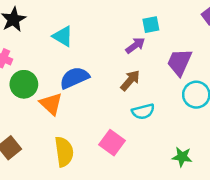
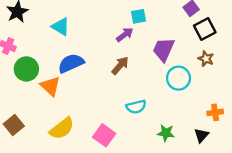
cyan semicircle: (143, 111) -> (136, 107), moved
pink square: (112, 143) -> (104, 135), moved
yellow semicircle: (64, 152) -> (62, 128), turned 60

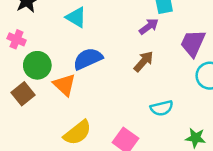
brown square: (14, 125) -> (23, 94), moved

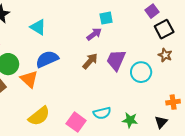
purple trapezoid: (193, 43) -> (116, 60), moved
cyan semicircle: (162, 108) -> (102, 113), moved

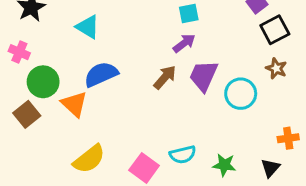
purple arrow: (94, 34) -> (184, 43), moved

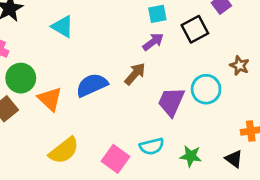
black square: (275, 30) -> (195, 29), moved
blue semicircle: (101, 74) -> (92, 85), moved
purple trapezoid: (204, 76) -> (171, 102), moved
black triangle: (270, 168) -> (234, 159), turned -36

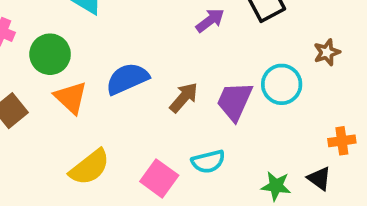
brown star: (240, 66) -> (327, 52), turned 30
brown arrow: (135, 74) -> (184, 98), moved
green circle: (21, 78) -> (50, 54), moved
green star: (191, 156) -> (276, 186), moved

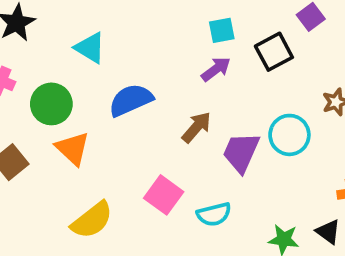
blue semicircle: (127, 79) -> (131, 100), moved
brown arrow: (184, 98) -> (197, 127), moved
pink square: (159, 178) -> (164, 195), moved

